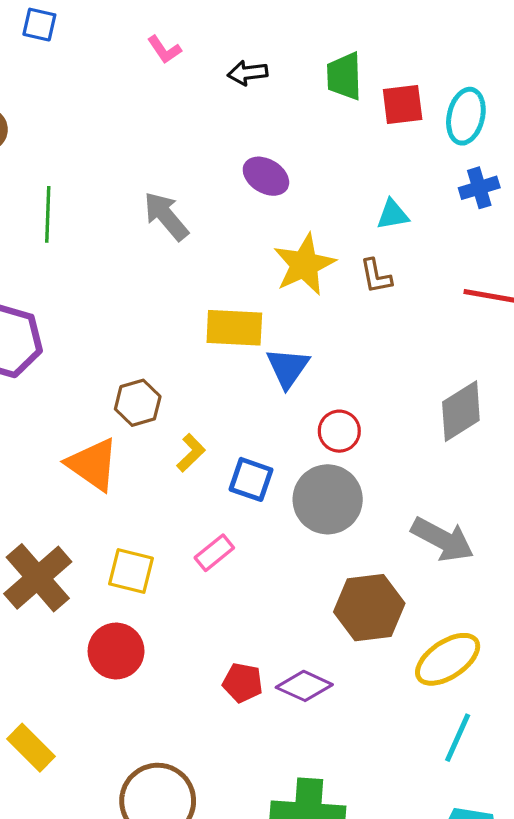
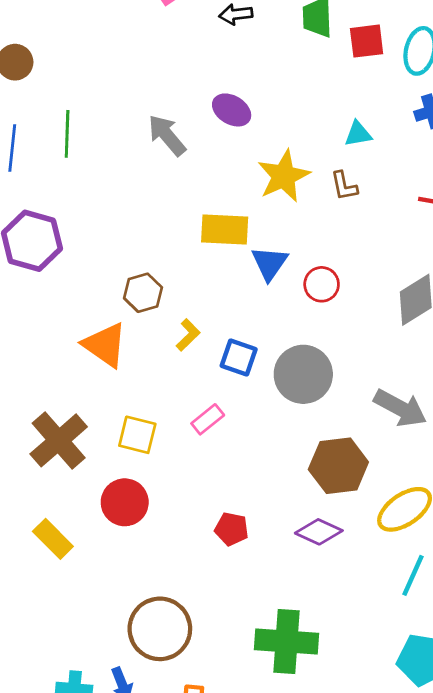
purple ellipse: (266, 176) -> (232, 110), moved
red circle: (339, 431) -> (322, 284), moved
purple diamond: (304, 686) -> (319, 532), moved
yellow rectangle: (31, 748) -> (53, 539), moved

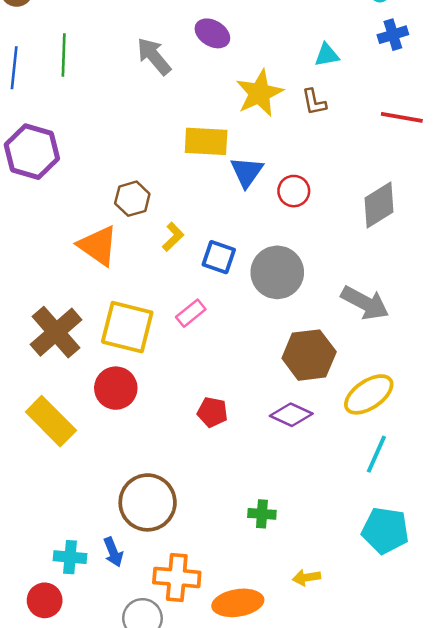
yellow square: (137, 435) -> (127, 327), size x1.5
yellow rectangle: (53, 539) -> (51, 421), size x1.4
green cross: (286, 642) -> (262, 514), size x0.5

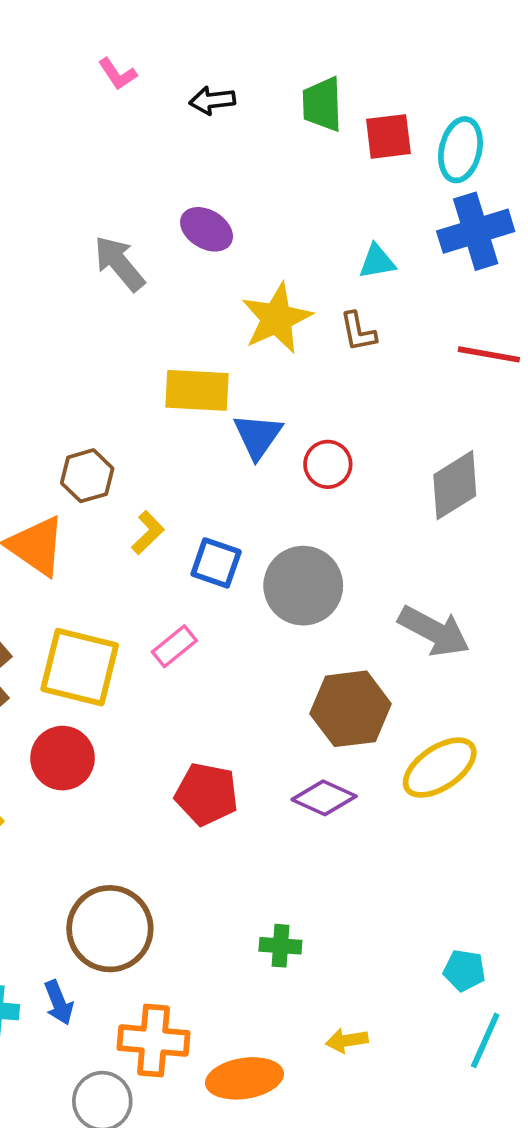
blue cross: (393, 35) -> (476, 231), size x1.6
red pentagon: (212, 412) -> (207, 794), size x1.4
cyan line: (376, 454) -> (485, 1040), moved
cyan pentagon: (385, 530) -> (464, 970), size x0.6

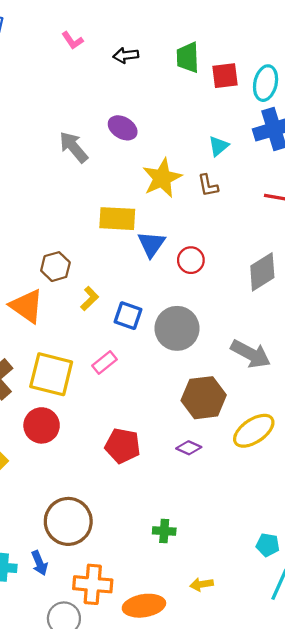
cyan triangle: (377, 262) -> (219, 146), turned -30
purple diamond: (324, 798) -> (189, 448), size x0.7

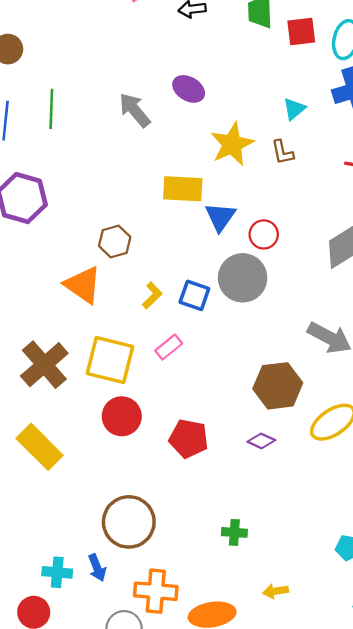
yellow L-shape: (90, 299) -> (152, 295), moved
gray circle: (177, 328) -> (243, 278), moved
red circle: (42, 425) -> (122, 416), moved

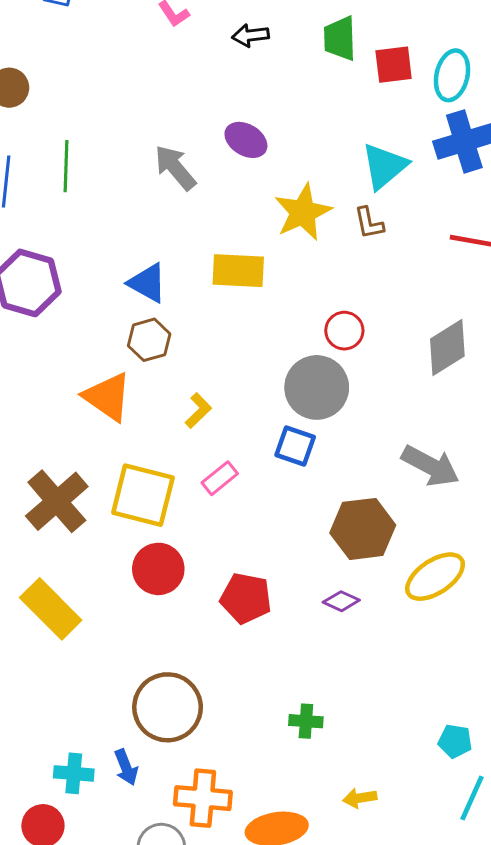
cyan triangle: (294, 109) -> (384, 166), size x1.6
blue triangle: (220, 217) -> (148, 283), moved, turned -36
blue square: (194, 295) -> (295, 446), moved

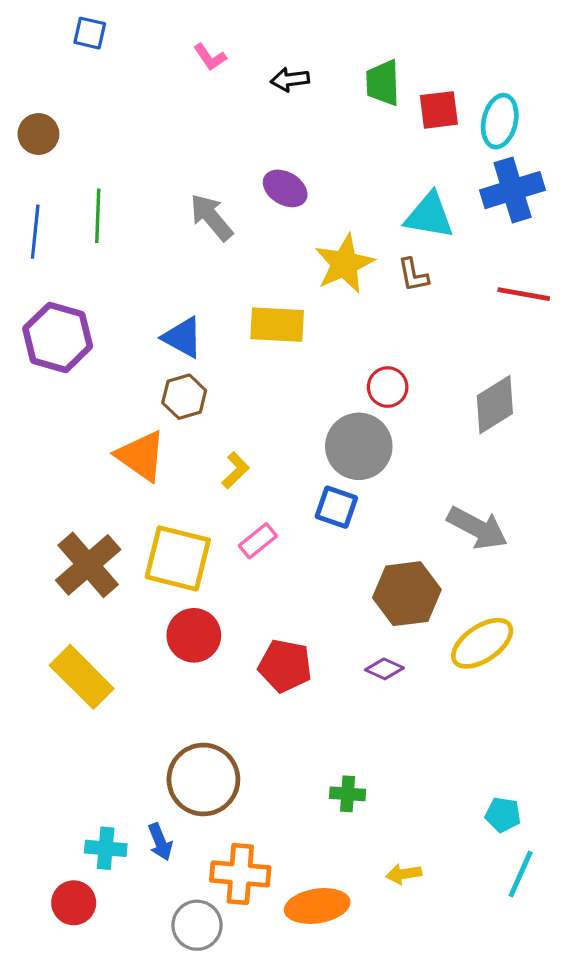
cyan triangle: (384, 166) -> (429, 216), turned 50

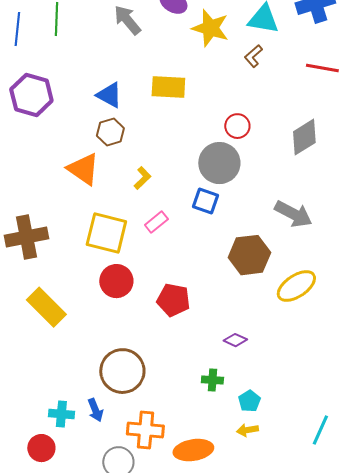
yellow star: (344, 264) -> (210, 28), moved, turned -30
brown L-shape: (413, 275) -> (253, 56), turned 60
brown cross: (88, 565) -> (26, 237), moved, turned 30
purple diamond: (384, 669) -> (235, 340), moved
cyan pentagon: (503, 815) -> (249, 401), moved, turned 30

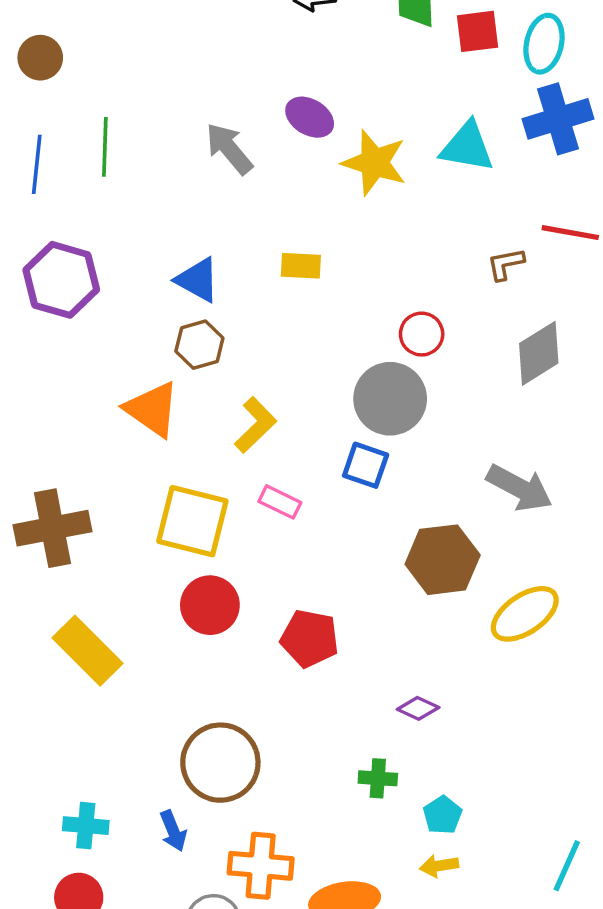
brown L-shape: (253, 56) -> (506, 264), moved, turned 30
yellow rectangle: (168, 87) -> (301, 266), size x0.7
yellow L-shape: (142, 178) -> (255, 425), size x1.4
pink rectangle: (156, 222) -> (280, 502), turned 65
cyan cross: (61, 414) -> (86, 826), moved

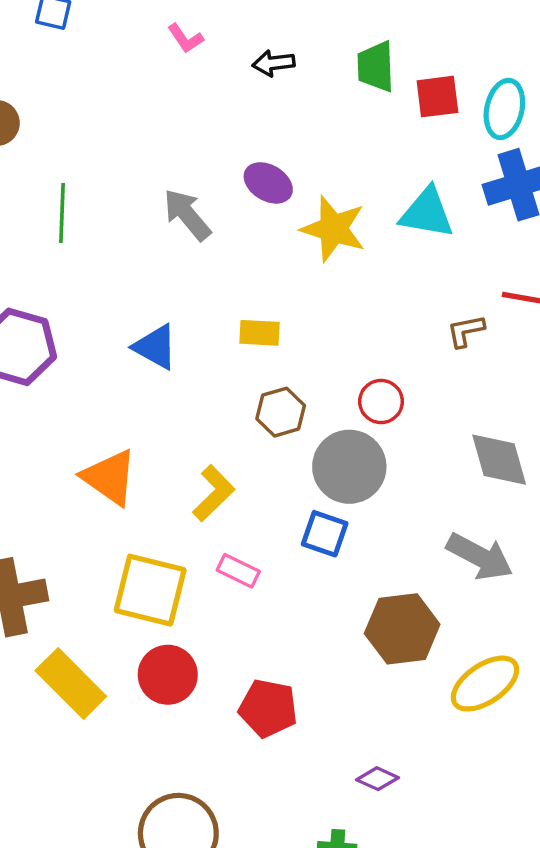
brown hexagon: (199, 345) -> (281, 412), moved
gray diamond: (539, 353) -> (499, 460), moved, turned -74
yellow rectangle: (87, 651) -> (71, 684), moved

